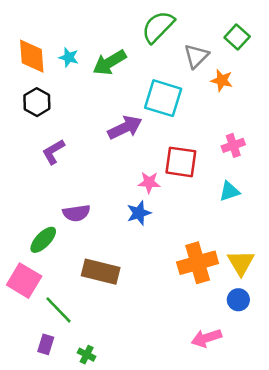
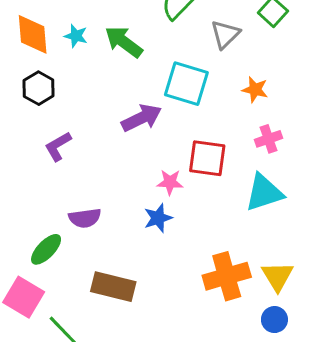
green arrow: (110, 63) -> (124, 42), turned 68
orange star: (222, 80) -> (255, 90), moved
cyan triangle: (229, 191) -> (264, 193), size x1.6

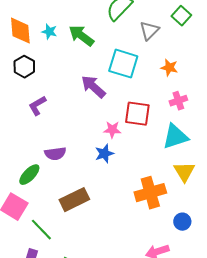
purple arrow: (142, 118) -> (93, 87), turned -112
yellow triangle: (277, 276) -> (184, 172), moved
brown rectangle: (113, 287) -> (74, 200), turned -40

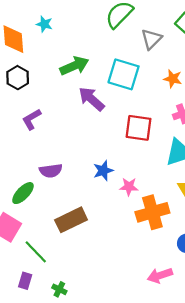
cyan star: (49, 32) -> (44, 24), moved
green arrow: (81, 36) -> (74, 66), moved, turned 120
pink star: (112, 130) -> (129, 187), moved

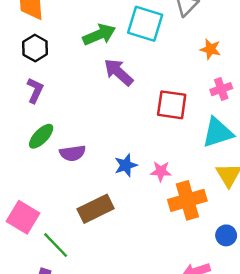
cyan square: (124, 74) -> (145, 24), moved
purple L-shape: (32, 119) -> (35, 90), moved, turned 145
blue star: (103, 171) -> (126, 165), moved
green ellipse: (23, 193) -> (41, 136), moved

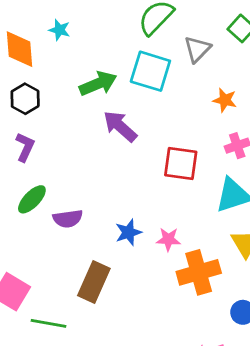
brown rectangle: (96, 209) -> (94, 282), turned -40
green line: (56, 245) -> (48, 323), turned -36

